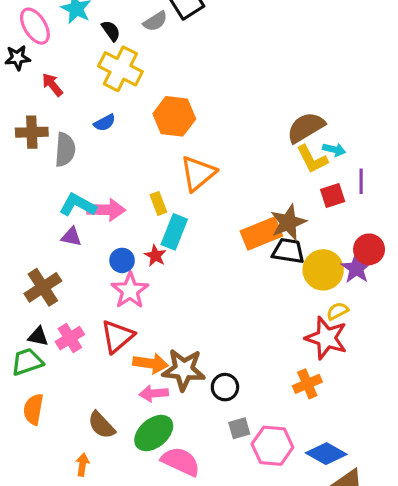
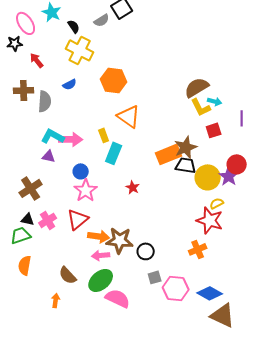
orange triangle: (198, 173) -> (129, 116), turned -45
purple line: (361, 181) -> (242, 118), moved
red star: (155, 256) -> (133, 187), moved

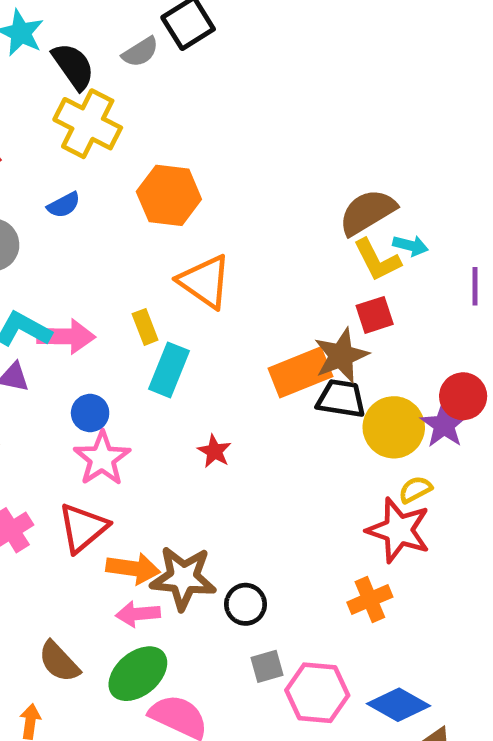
black semicircle: (74, 26) -> (73, 66), size x1.5
red square: (214, 130) -> (375, 315), moved

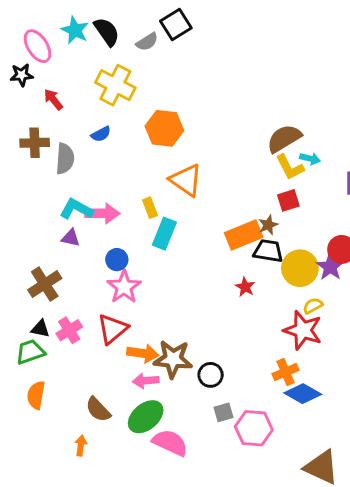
black semicircle: (73, 66) -> (107, 32), moved
brown star: (341, 356) -> (268, 225), size x0.6
red star: (214, 451) -> (245, 287), moved
blue diamond: (399, 705) -> (303, 394), moved

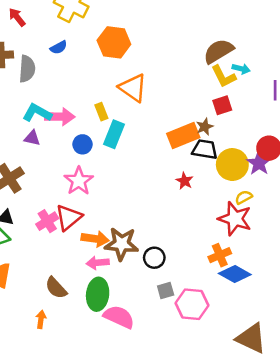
blue circle: (117, 260) -> (82, 144), moved
pink cross: (69, 330) -> (47, 221), moved
green ellipse: (146, 417) -> (98, 294), turned -44

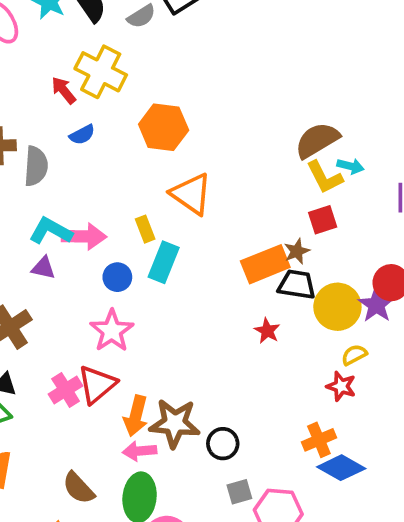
red arrow: (17, 17) -> (64, 90), moved
red star: (235, 219) -> (341, 386), size x0.6
orange arrow: (95, 239) -> (136, 416), turned 96

